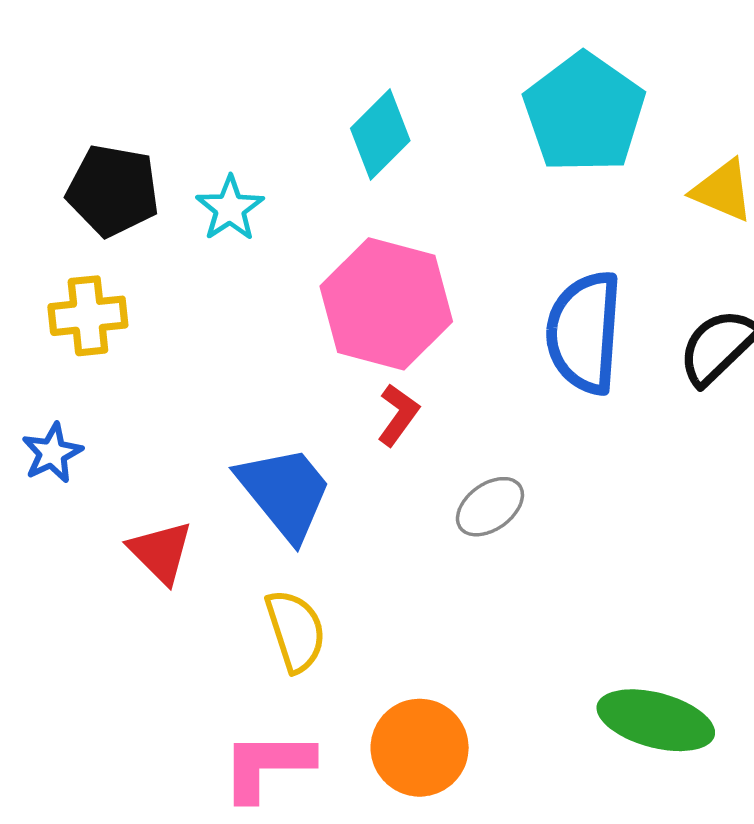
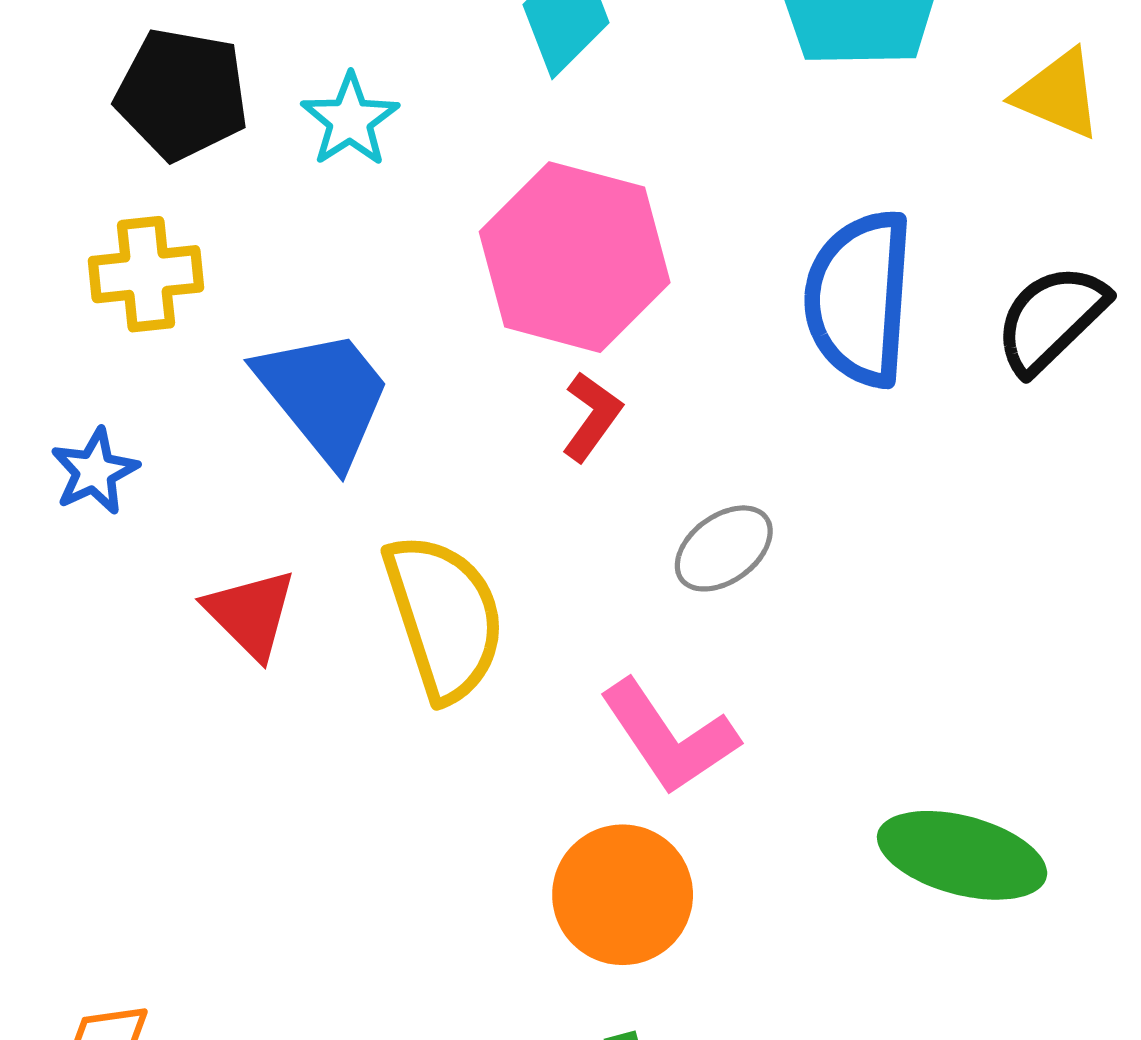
blue trapezoid: (285, 492) -> (324, 396), moved
yellow semicircle: (296, 631) -> (444, 617), moved, size x1.4
pink L-shape: (267, 766) -> (669, 737), moved, turned -124

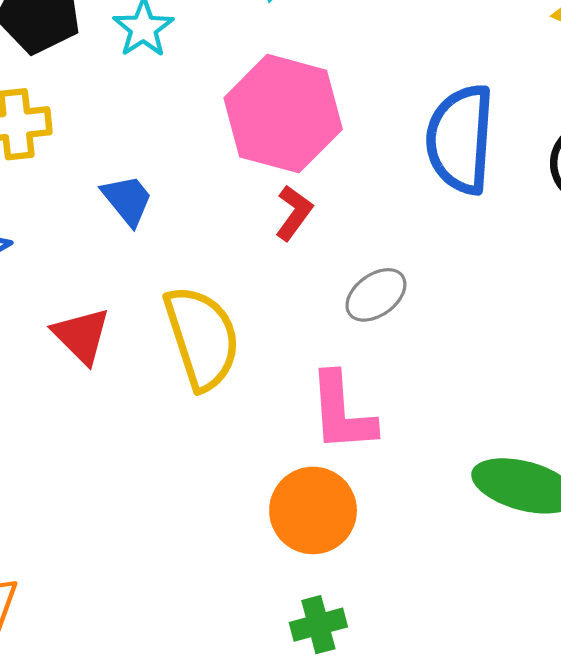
blue trapezoid: (324, 396) -> (127, 200), size x0.6
pink L-shape: (669, 737) -> (342, 412), turned 30

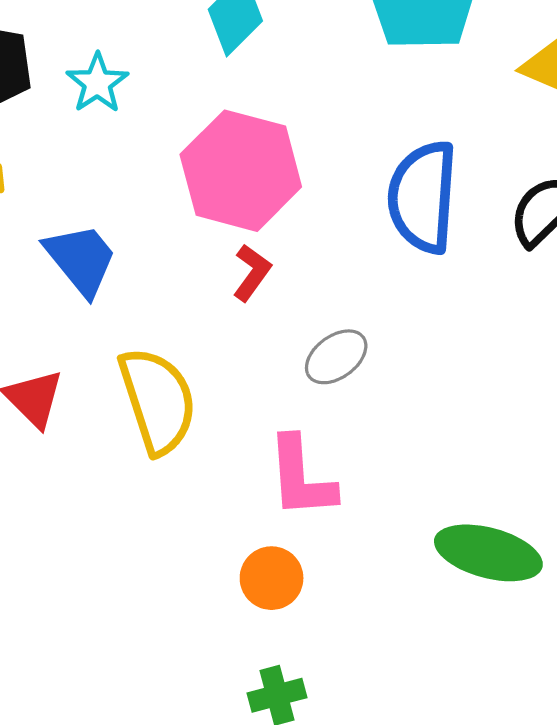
blue trapezoid: (127, 200) -> (81, 259), size x1.4
orange circle: (313, 510) -> (272, 578), size x0.7

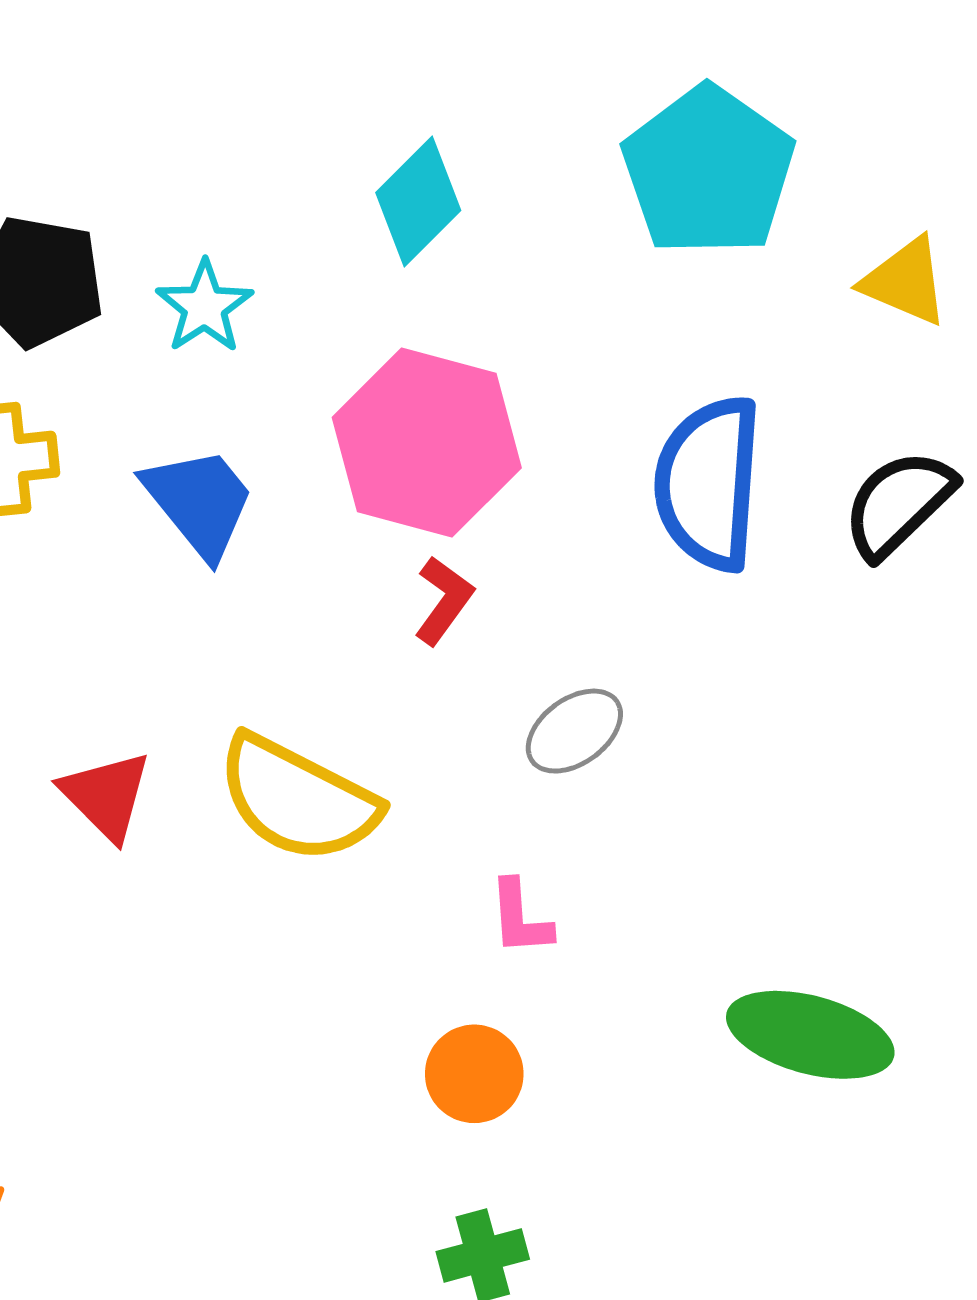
blue trapezoid: (81, 259) -> (199, 502), moved
yellow semicircle: (158, 401) -> (298, 799), turned 135
pink L-shape: (301, 477) -> (520, 918), size x0.6

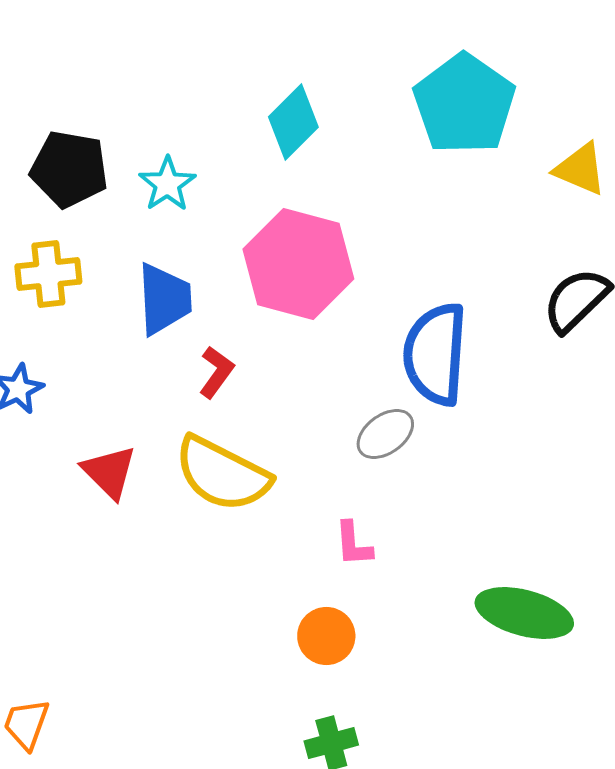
blue semicircle: (708, 483) -> (435, 354), moved
blue trapezoid: (199, 502) -> (164, 299), turned 36
red L-shape: (444, 600) -> (216, 372), moved

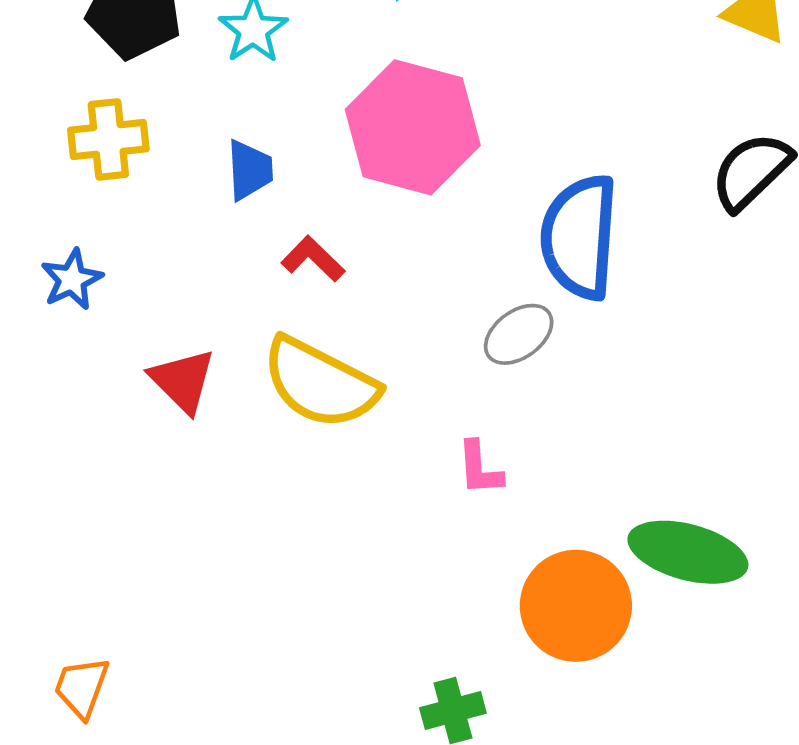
blue trapezoid: (164, 299) -> (250, 170), size x0.7
red L-shape: (216, 372) -> (313, 259), turned -82
orange circle: (326, 636) -> (576, 606), moved, size x1.6

